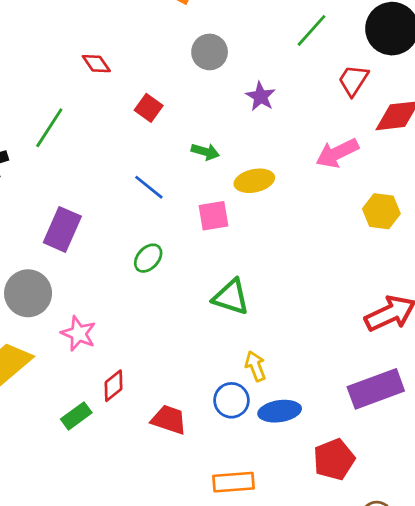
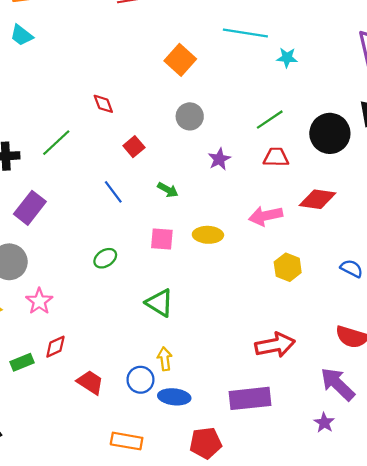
red trapezoid: (353, 80) -> (276, 157), moved, turned 44
yellow ellipse: (254, 181) -> (208, 235), moved
blue line: (149, 187) -> (113, 192), moved
purple rectangle: (62, 229) -> (30, 208), moved

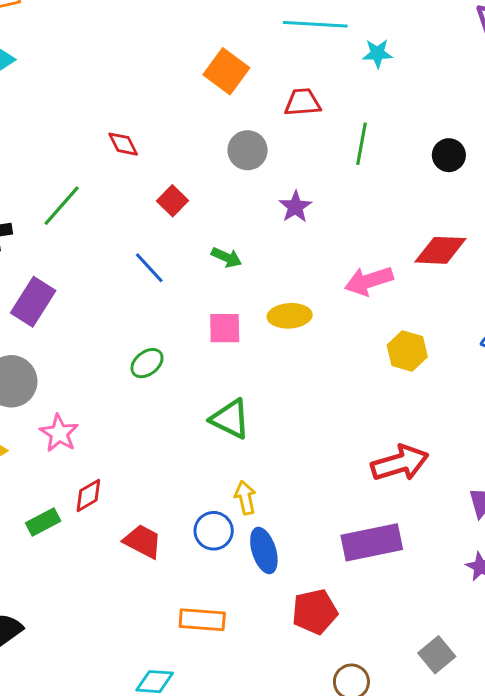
green line: (270, 120) -> (361, 144), turned -40
black circle: (330, 133) -> (449, 155), size x0.6
red trapezoid: (276, 157) -> (303, 102), moved
blue ellipse: (174, 397) -> (264, 550), turned 72

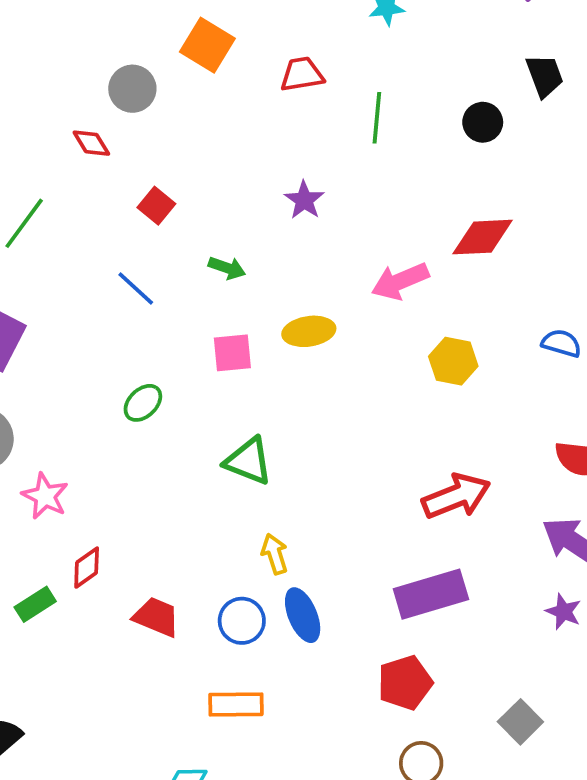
gray circle: (248, 150) -> (132, 89), moved
blue circle: (214, 531) -> (242, 621), moved
red pentagon: (315, 612) -> (405, 683), moved

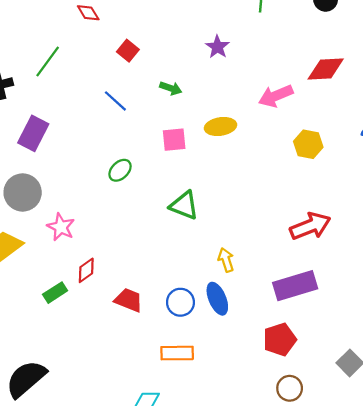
yellow arrow: (275, 554) -> (226, 260), moved

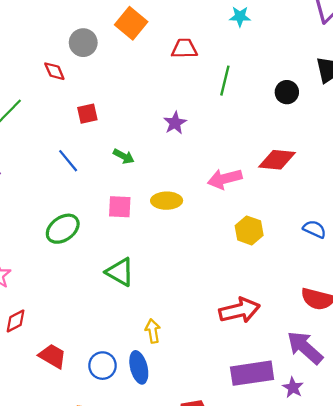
red square: (128, 51) -> (87, 114), turned 30
green ellipse: (120, 170) -> (63, 229), size x1.4
purple rectangle: (295, 286) -> (252, 373), moved

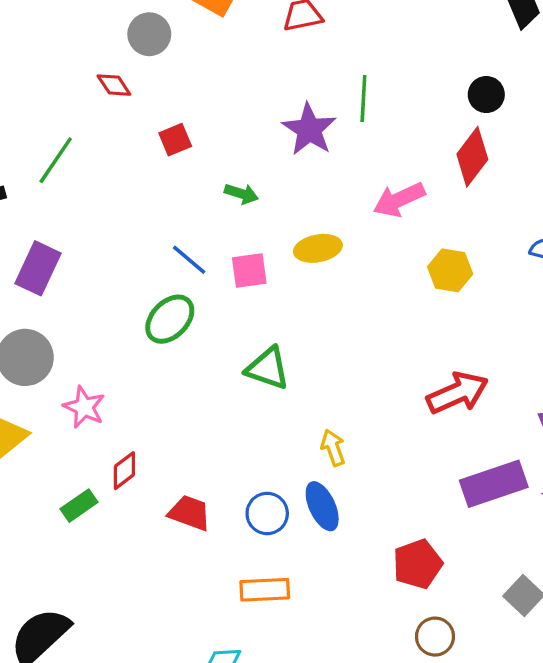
green line: (225, 81) -> (363, 99), moved
black circle: (287, 92) -> (486, 95), moved
purple star: (175, 123) -> (309, 129), size x1.5
red diamond: (277, 160) -> (472, 157), turned -48
blue line: (68, 161) -> (189, 260), moved

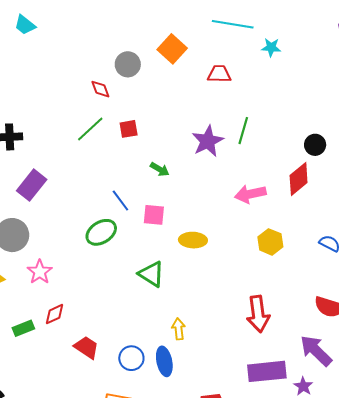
green line: (56, 160) -> (90, 129), moved
yellow ellipse: (318, 248) -> (193, 240), moved
red arrow: (458, 393) -> (258, 314), turned 93

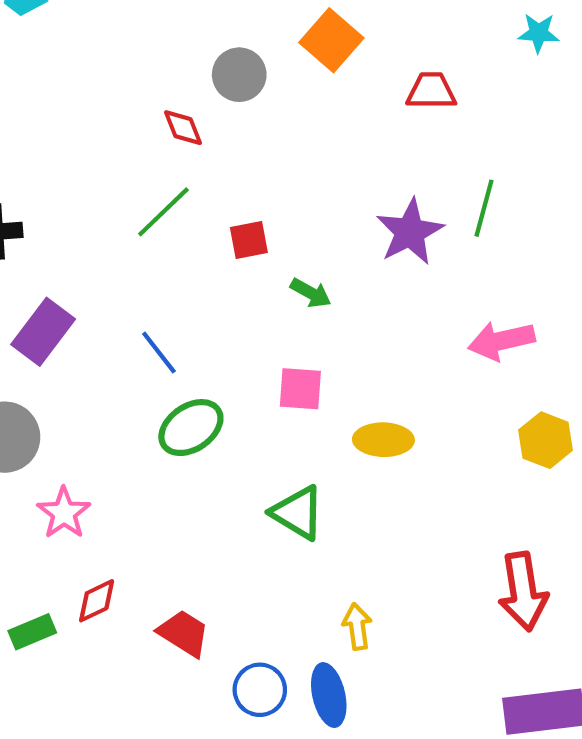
red square: (129, 129) -> (249, 240), moved
blue line: (120, 200) -> (159, 353), moved
red trapezoid: (86, 347) -> (184, 633), moved

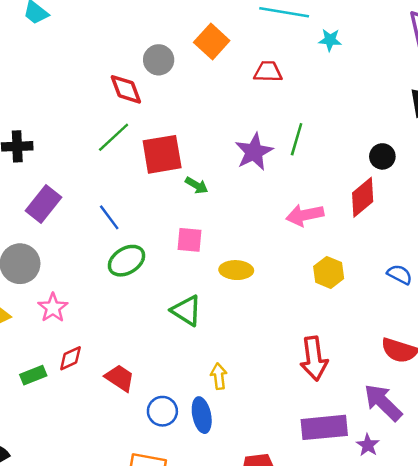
red diamond: (183, 128) -> (126, 89), size x1.4
red square: (249, 240) -> (162, 154), size x1.8

